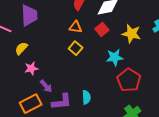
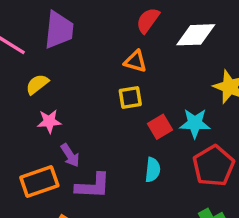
red square: (102, 29) -> (160, 127), moved
yellow square: (76, 48) -> (130, 98), turned 32
cyan semicircle: (86, 97) -> (153, 170), moved

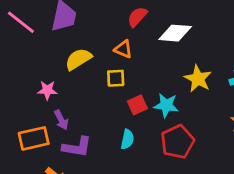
yellow semicircle: (37, 84) -> (78, 59), moved, size x1.4

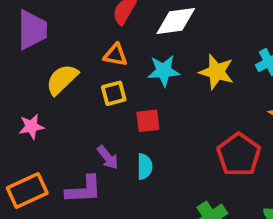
red square: (137, 105) -> (148, 121), turned 30
cyan star: (166, 105) -> (164, 71), moved
purple arrow: (61, 120) -> (108, 157), moved
red pentagon: (177, 142) -> (239, 155), moved

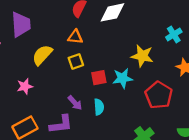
cyan star: (164, 71) -> (123, 78), moved
yellow star: (217, 72) -> (142, 56), moved

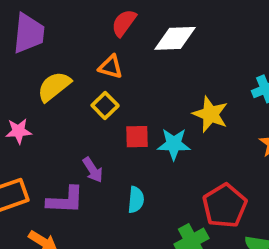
yellow square: (76, 61) -> (105, 106), turned -35
red pentagon: (159, 95) -> (225, 206), moved
cyan semicircle: (99, 107) -> (136, 200), moved

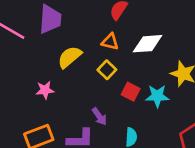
white diamond: (175, 38) -> (147, 44), moved
red square: (137, 137) -> (131, 92), turned 30

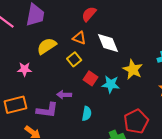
white diamond: (147, 44) -> (108, 43), turned 65
purple arrow: (99, 116) -> (64, 95), turned 120

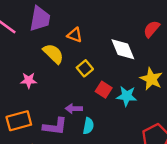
red semicircle: (89, 14) -> (152, 29), moved
orange triangle: (79, 38) -> (75, 35), moved
yellow semicircle: (47, 46) -> (53, 54), turned 78
cyan semicircle: (87, 114) -> (88, 126), moved

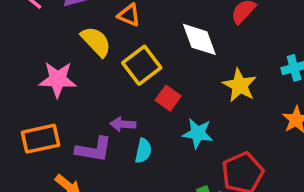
yellow square: (85, 68) -> (142, 65), size x1.5
pink star: (29, 80) -> (58, 79), size x1.5
cyan star: (127, 96) -> (198, 133), moved

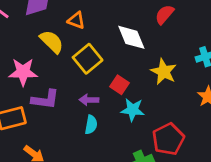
red square: (168, 98) -> (120, 85), moved
purple arrow: (123, 124) -> (89, 100), moved
purple L-shape: (94, 149) -> (45, 99), moved

